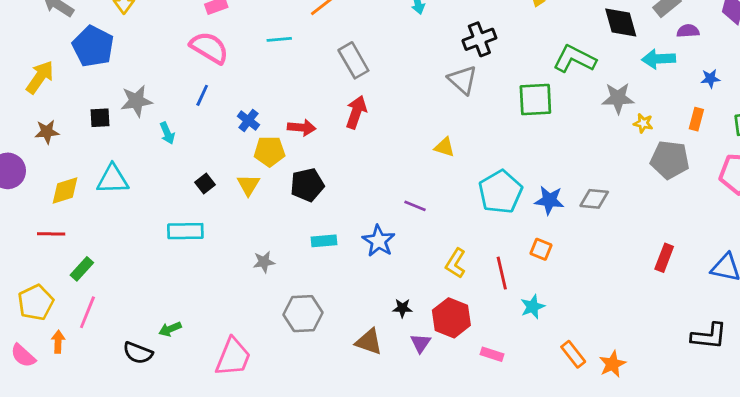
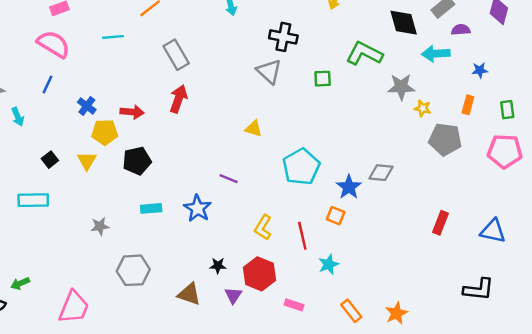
black cross: (479, 39) -> (283, 37), turned 32
green square: (535, 99) -> (323, 79), moved, size x0.6
blue star: (549, 200) -> (349, 187), moved, turned 30
orange rectangle: (573, 354) -> (351, 311), moved

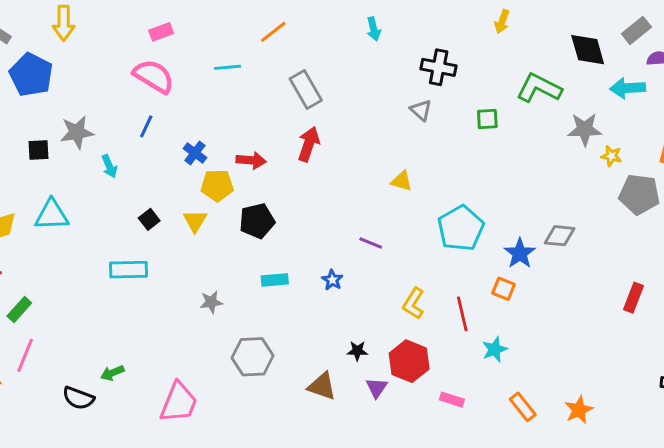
gray triangle: (269, 71) -> (421, 110), size x0.7
blue star: (198, 208) -> (332, 280), size x0.6

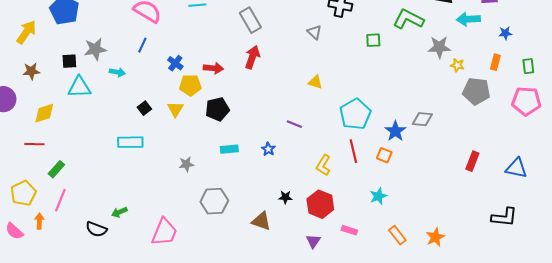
gray triangle: (421, 110) -> (314, 32), moved
cyan arrow: (109, 166) -> (117, 72), turned -56
cyan triangle: (52, 215) -> (79, 87), moved
red line: (462, 314) -> (353, 151), moved
purple triangle: (377, 388) -> (313, 241), moved

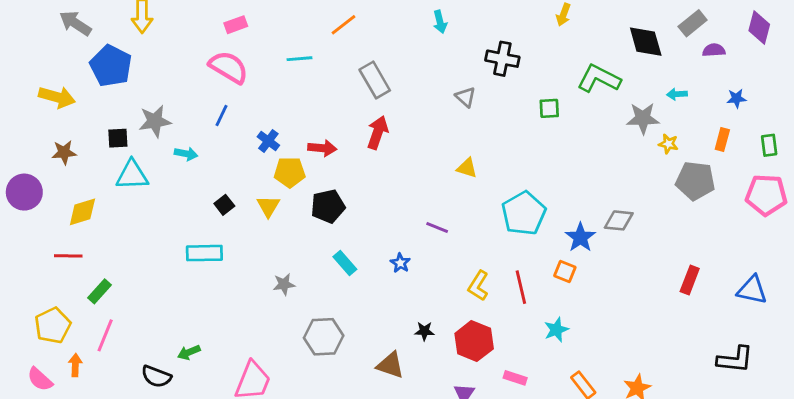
cyan arrow: (468, 19) -> (677, 94), moved, size x0.6
yellow arrow: (26, 32) -> (57, 97), turned 70
cyan rectangle: (229, 149) -> (345, 263), turned 54
red line: (353, 151) -> (521, 287), moved

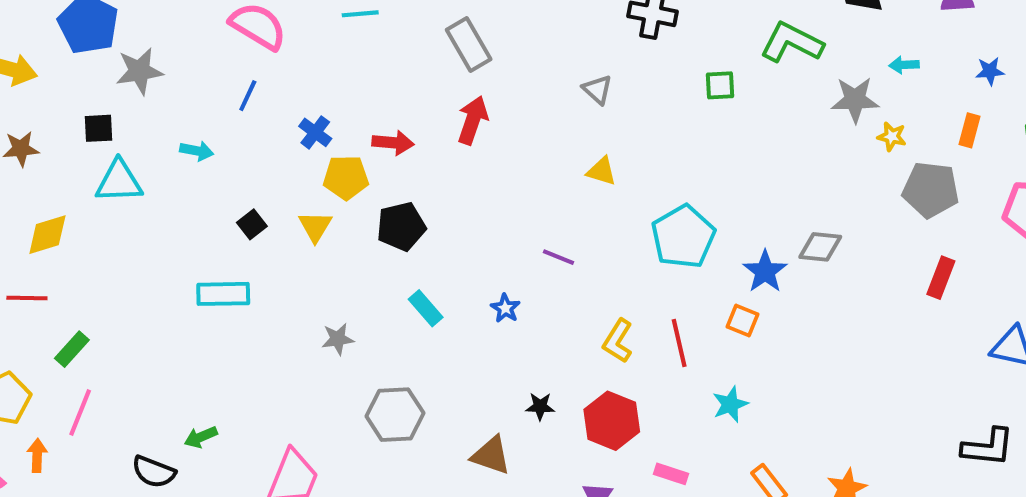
gray triangle: (466, 97) -> (597, 89), moved
gray star: (155, 121) -> (139, 71), moved
red rectangle: (690, 280) -> (941, 278), moved

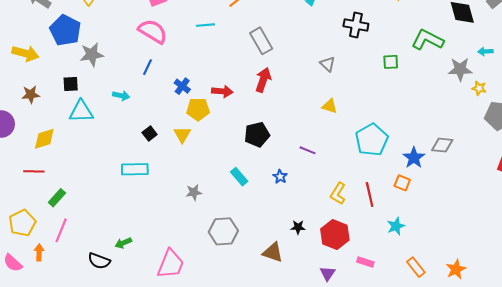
black pentagon: (401, 226) -> (257, 135), moved

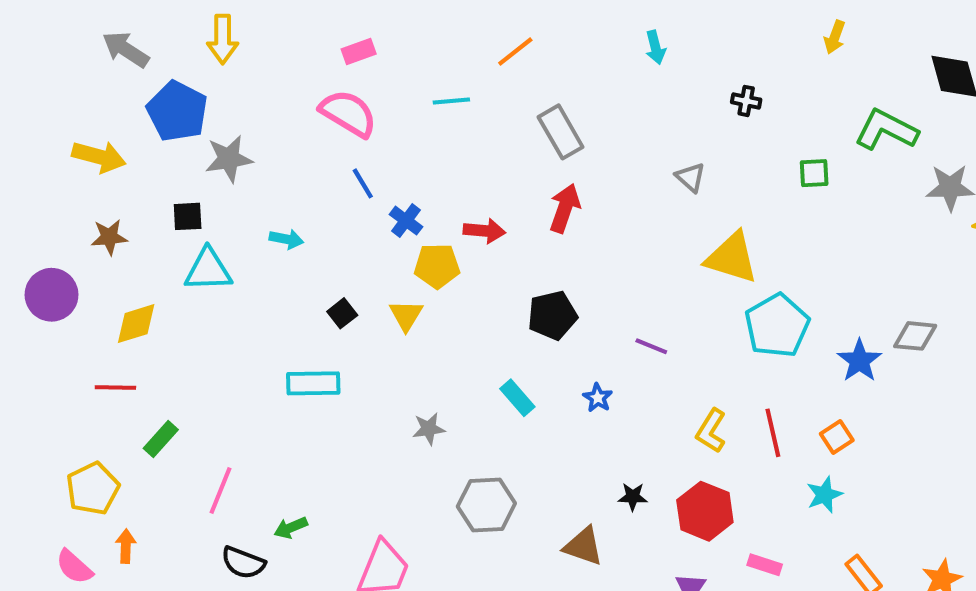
black cross: (356, 25) -> (746, 101), size x0.6
blue line: (147, 67) -> (363, 183), moved, turned -56
yellow triangle: (330, 106) -> (732, 258), moved, size x1.8
orange square: (402, 183) -> (837, 437), moved, turned 35
pink line: (61, 230) -> (221, 491), moved

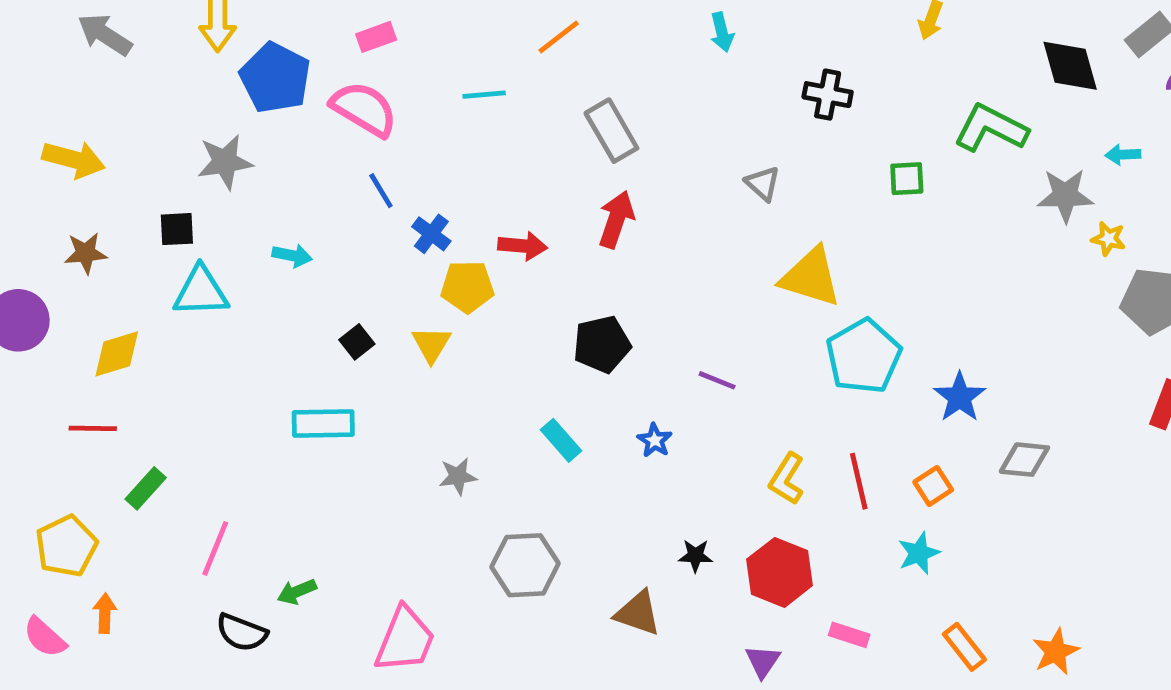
black cross: (746, 101) -> (828, 95), size x1.4
blue pentagon: (177, 111) -> (275, 78), moved
gray diamond: (915, 336) -> (1024, 460), moved

